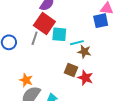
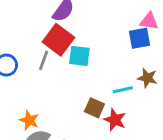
cyan line: (77, 43) -> (123, 90), moved
brown star: (84, 52) -> (147, 78), moved

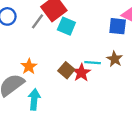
orange star: (29, 120) -> (29, 66), moved
red star: (115, 120) -> (81, 73), moved

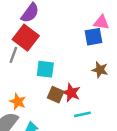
cyan square: (66, 26) -> (45, 69), moved
cyan line: (93, 63) -> (82, 114), moved

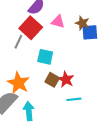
pink triangle: (101, 22) -> (58, 22), moved
brown star: (100, 70) -> (82, 23), moved
orange star: (18, 102) -> (18, 83), size x1.5

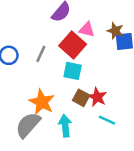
red square: (31, 28) -> (73, 45), moved
cyan line: (74, 99) -> (107, 120), turned 32
cyan arrow: (29, 111) -> (65, 126), moved

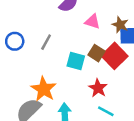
red square: (73, 45) -> (114, 56), moved
brown square: (81, 98) -> (96, 53), moved

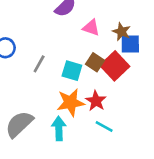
gray line: (46, 42) -> (39, 64), moved
orange star: (44, 89) -> (71, 102), moved, turned 30

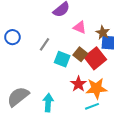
gray line: (39, 64) -> (44, 44), moved
orange star: (71, 102) -> (96, 88), moved
cyan line: (104, 126) -> (92, 106), moved, turned -56

